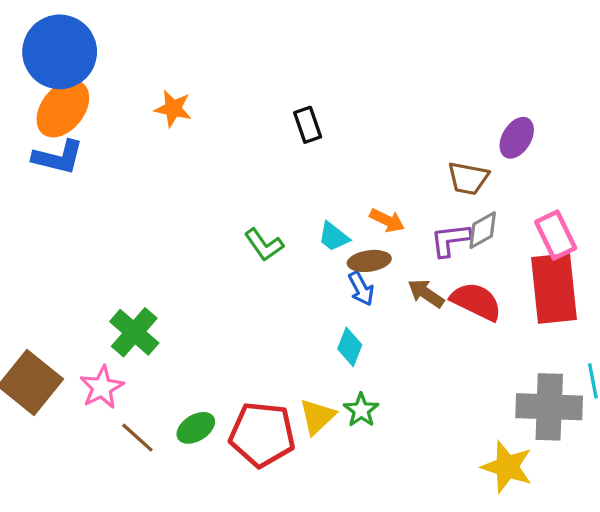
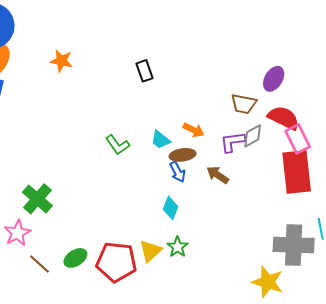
red semicircle: (476, 301) -> (284, 118), moved

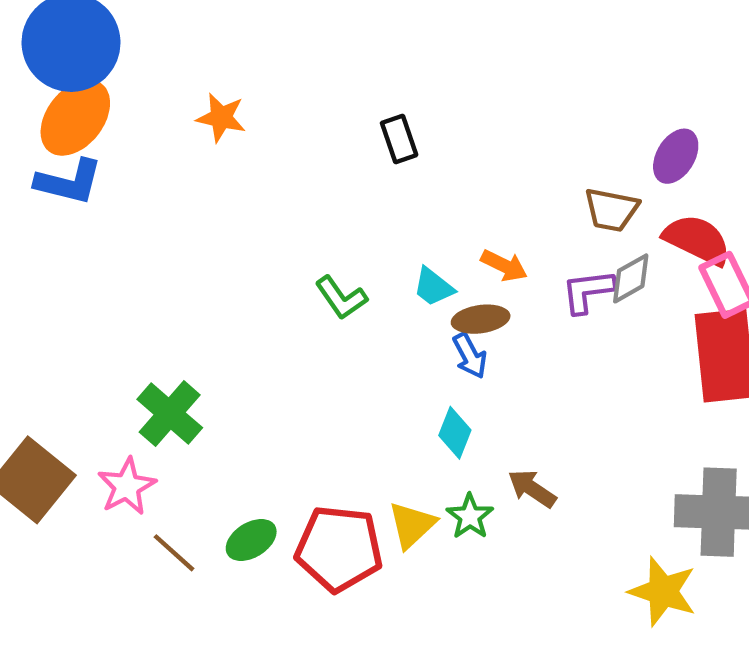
brown arrow: (218, 175) -> (532, 489), moved

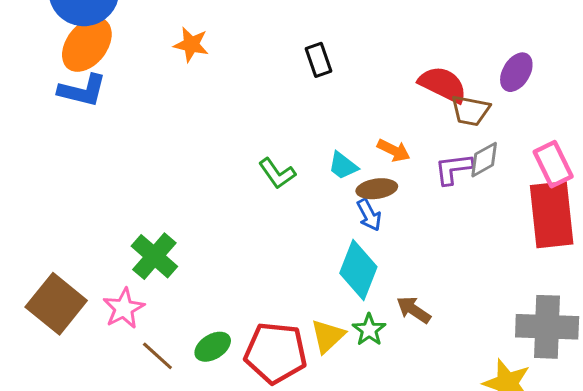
red semicircle: (697, 240) -> (443, 84), moved
cyan diamond: (455, 433) -> (358, 270), size x1.6

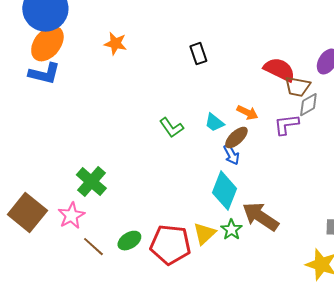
gray diamond: (484, 160) -> (308, 105), moved
brown ellipse: (377, 189) -> (236, 138), turned -35
brown arrow: (414, 310) -> (260, 217), size x1.6

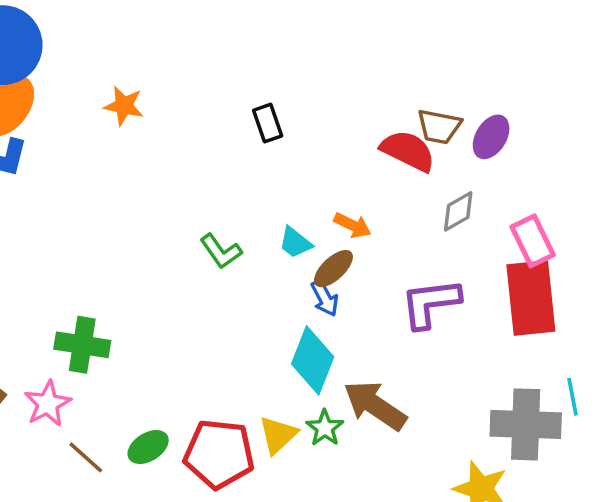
brown trapezoid: (297, 87) -> (439, 127), moved
purple L-shape: (286, 125) -> (430, 303), moved, size x1.4
green cross: (91, 182) -> (82, 345), turned -32

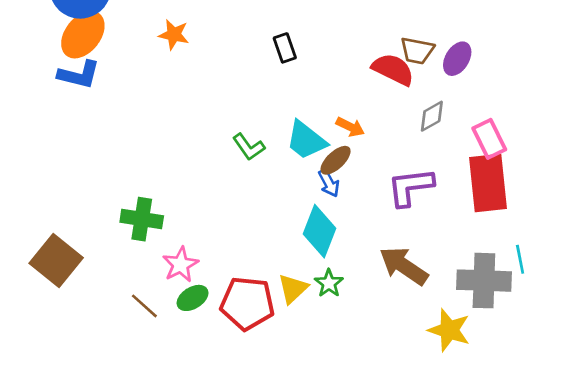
cyan trapezoid: (295, 243) -> (306, 140), size x1.6
pink star: (48, 404) -> (180, 265), moved
brown arrow: (375, 405) -> (404, 266), moved

